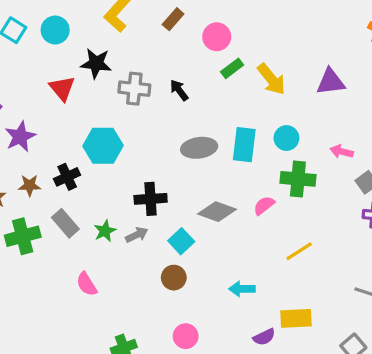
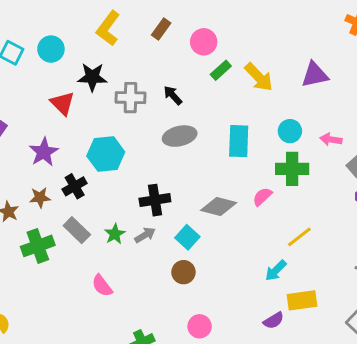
purple star: (20, 137) -> (44, 152), moved
cyan circle: (286, 138) -> (290, 131), moved
gray ellipse: (199, 148) -> (180, 136), moved
cyan arrow: (242, 289) -> (276, 271), moved, turned -40

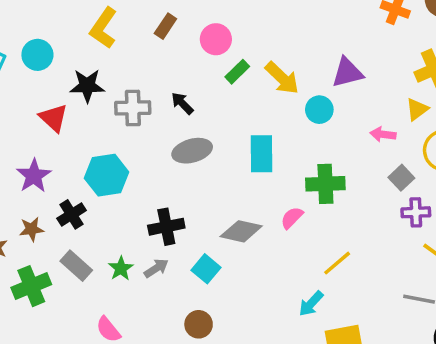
cyan circle: (290, 131) -> (319, 110), moved
pink arrow: (331, 139) -> (383, 134), moved
brown circle: (183, 272) -> (199, 324), moved

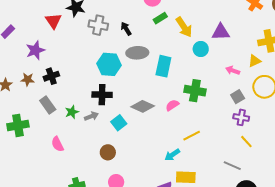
gray ellipse: (192, 151) -> (137, 53), moved
cyan hexagon: (107, 175) -> (109, 64), moved
green cross: (31, 286) -> (18, 125), moved

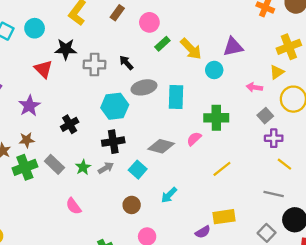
black cross: (51, 76) -> (70, 124), moved
green cross: (18, 125) -> (25, 167), moved
cyan arrow: (172, 155) -> (169, 195), moved

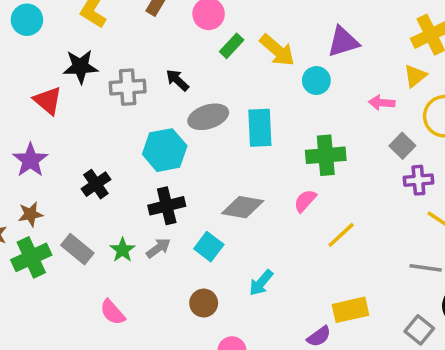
cyan circle: (35, 28) -> (27, 20), moved
pink semicircle: (194, 139) -> (305, 201), moved

